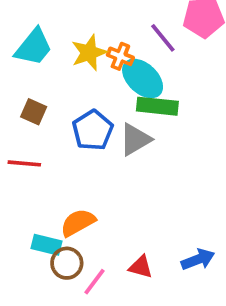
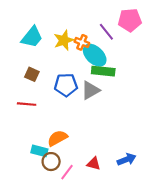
blue pentagon: (93, 130) -> (66, 85), turned 30

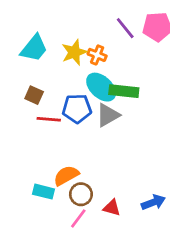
purple line: (106, 32) -> (125, 28), moved
cyan ellipse: (95, 55) -> (101, 87), moved
red line: (27, 104) -> (49, 119), moved
brown circle: (51, 162) -> (81, 194), moved

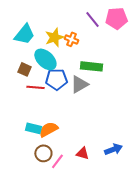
cyan ellipse: (101, 87) -> (45, 59), moved
cyan rectangle: (43, 192) -> (33, 128), moved
brown circle: (81, 194) -> (43, 153), moved

